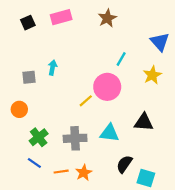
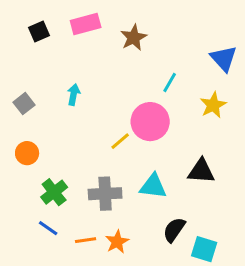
brown star: (107, 18) -> (134, 38), moved
gray square: (29, 77) -> (24, 104), moved, turned -32

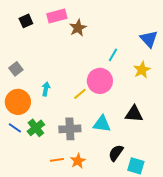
brown star: (134, 38) -> (78, 28), moved
cyan arrow: (74, 95) -> (46, 89), moved
orange circle: (27, 153) -> (18, 102), size x1.6
blue line: (48, 228) -> (15, 128), moved

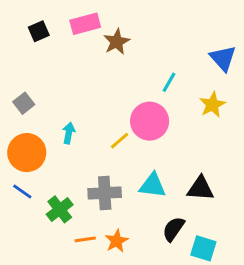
black triangle: (134, 114) -> (200, 188), moved
green cross: (36, 128) -> (60, 209), moved

